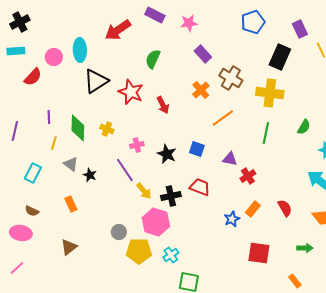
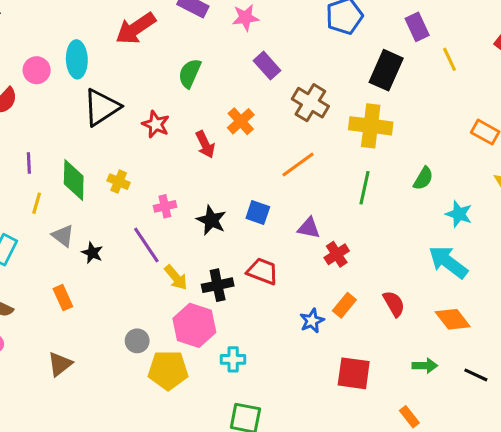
orange cross: (201, 90) -> (241, 121), moved
red star: (131, 92) -> (156, 124), size x0.7
cyan cross: (171, 255) -> (233, 359), moved, turned 35

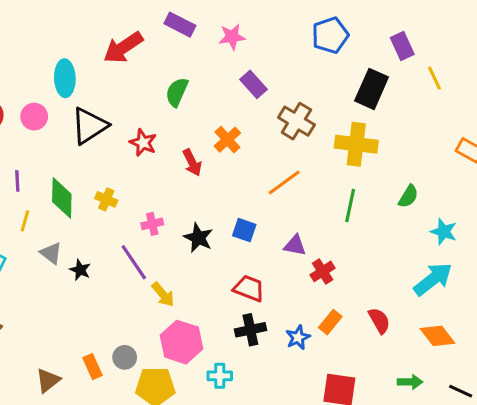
pink circle: (37, 70) -> (34, 117), moved
cyan arrow: (448, 262) -> (433, 279), turned 105
black cross: (218, 285) -> (250, 330), moved
orange rectangle: (63, 298) -> (92, 367), moved

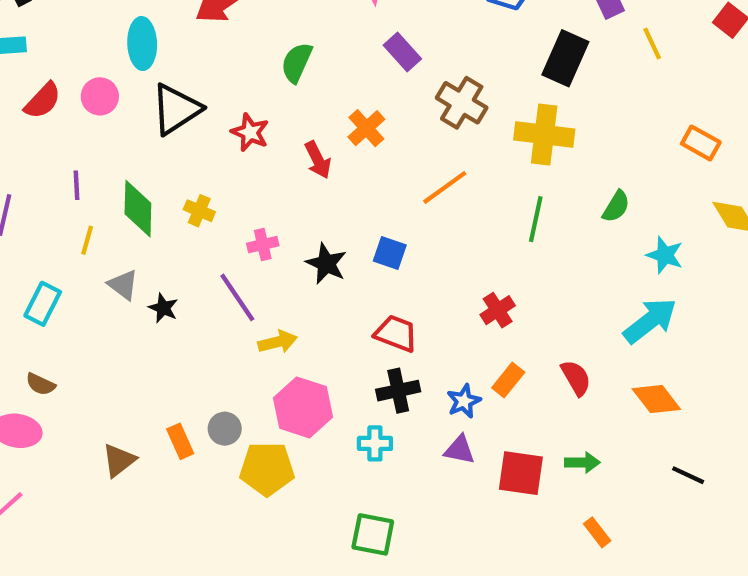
purple triangle: (295, 245) -> (460, 450), moved
yellow arrow: (163, 294) -> (278, 342), turned -64
cyan cross: (220, 376) -> (375, 443), moved
green arrow: (410, 382) -> (582, 462), moved

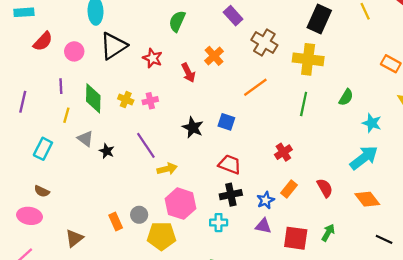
pink circle: (100, 96) -> (74, 51), moved
pink cross: (263, 245) -> (150, 101), moved
brown triangle: (119, 460) -> (74, 238), moved
green arrow: (582, 462) -> (328, 233), turned -60

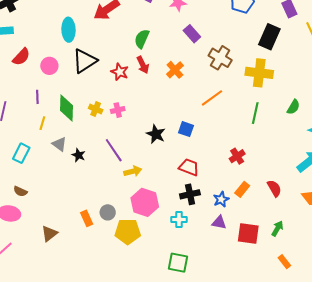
red arrow: (188, 73) -> (143, 65), moved

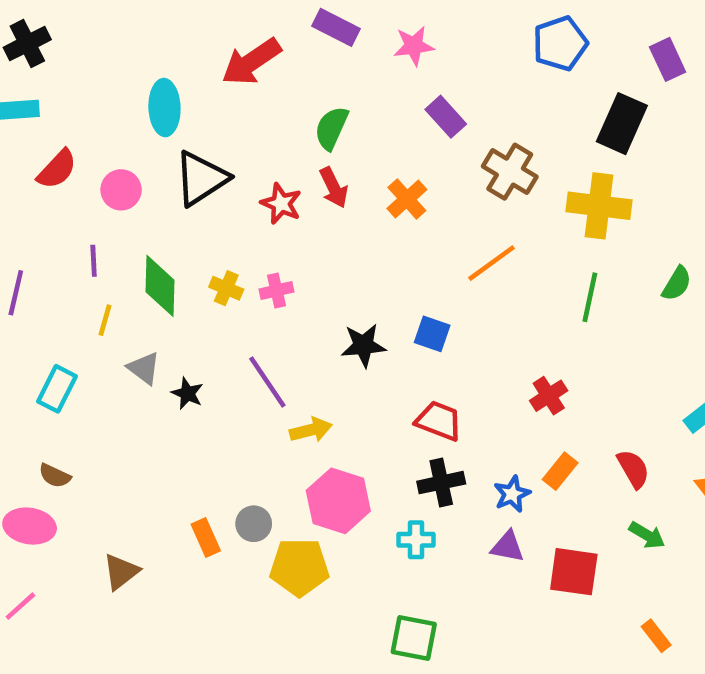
black star: (156, 134) -> (363, 345), turned -30
green arrow: (277, 228) -> (647, 535), moved, turned 91

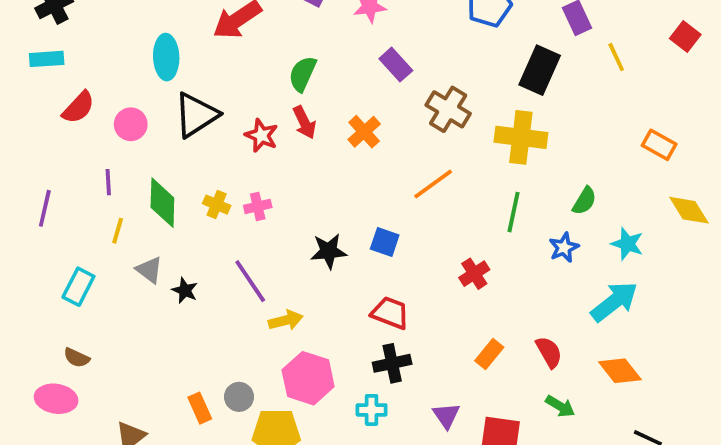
red cross: (549, 396) -> (474, 274), moved
blue star: (512, 494) -> (564, 248), moved
purple triangle: (507, 547) -> (446, 416), turned 44

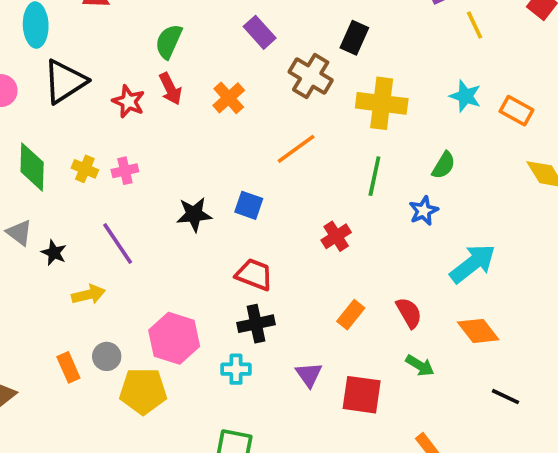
black rectangle: (540, 70) -> (354, 38), moved, size x0.7
cyan star: (627, 244) -> (465, 96), moved
yellow arrow: (286, 320) -> (88, 295), moved

